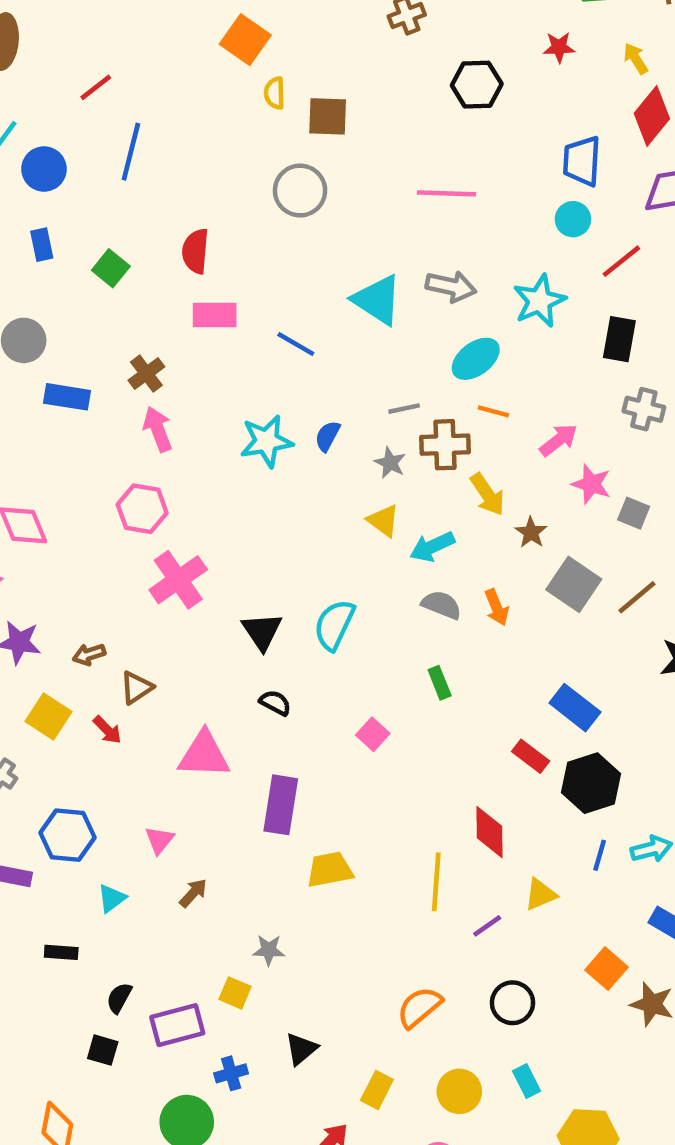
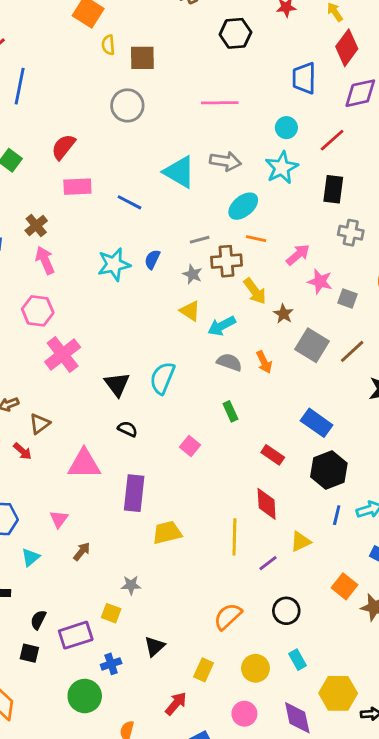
cyan circle: (573, 219) -> (286, 128), moved
red semicircle: (195, 251) -> (63, 147), turned 36
red rectangle: (531, 756) -> (273, 455), moved

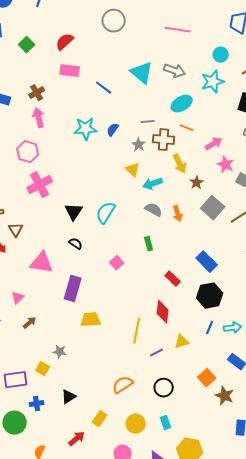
brown triangle: (40, 424) -> (16, 230), turned -35

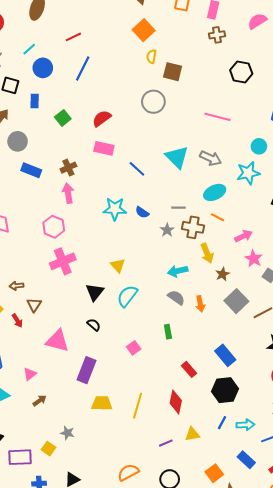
blue semicircle: (113, 130) -> (142, 212), turned -96
yellow triangle: (133, 170) -> (118, 265), moved
yellow line: (137, 331) -> (138, 406), moved

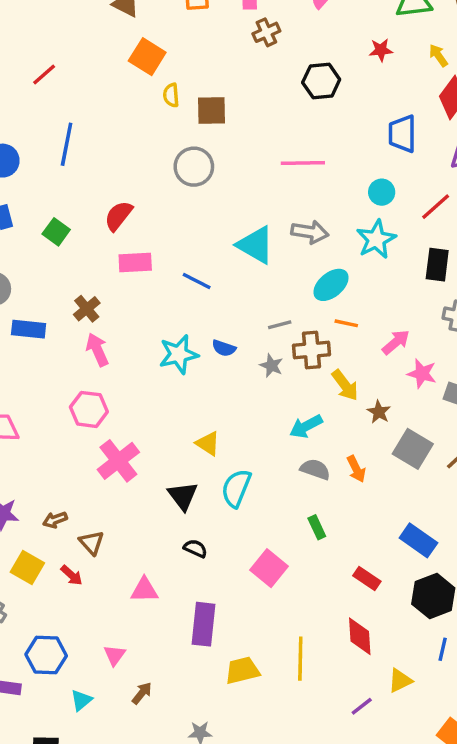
red line: (73, 37) -> (44, 75), moved
pink triangle: (57, 341) -> (144, 590), size x0.7
pink square: (134, 348) -> (269, 568), size x1.5

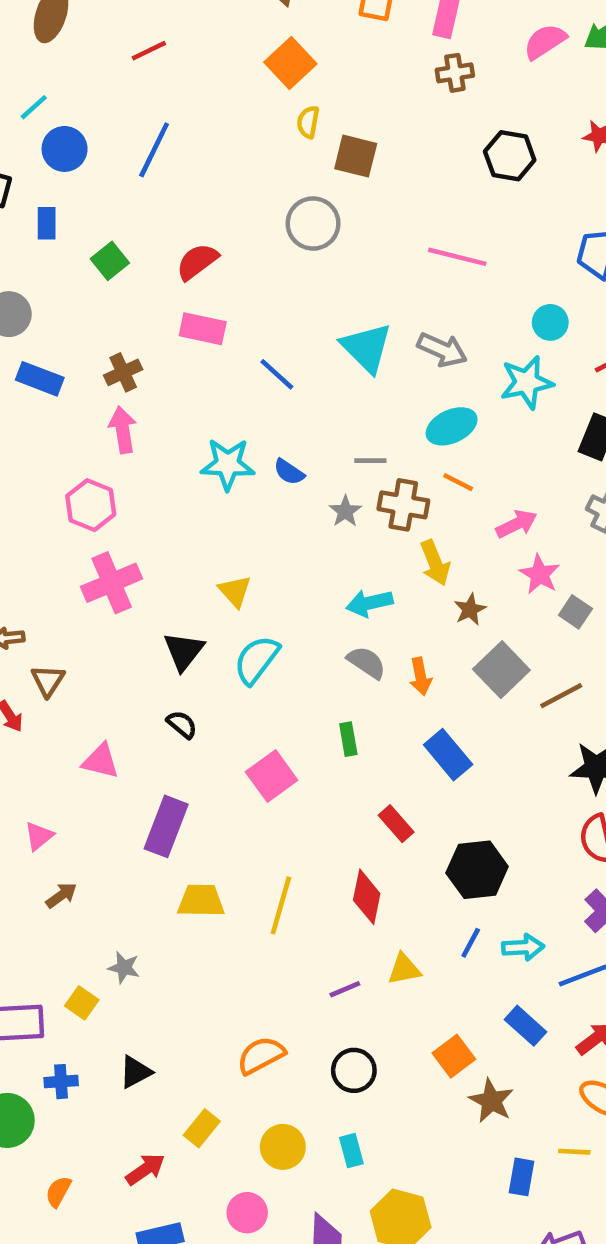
blue rectangle: (418, 540) -> (448, 755), moved

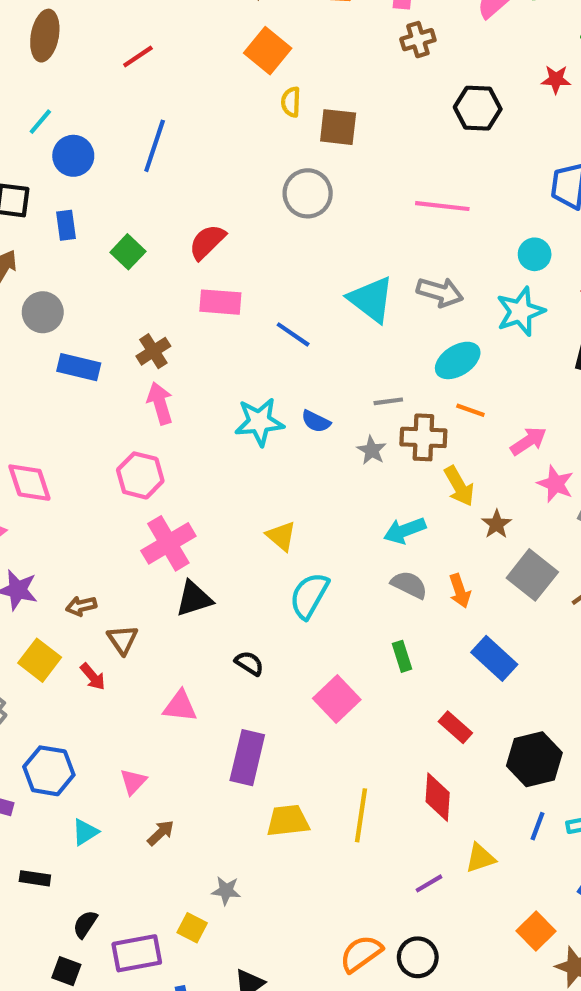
black triangle: (184, 651) -> (194, 599), moved, turned 42
black circle: (354, 1070) -> (418, 957), moved

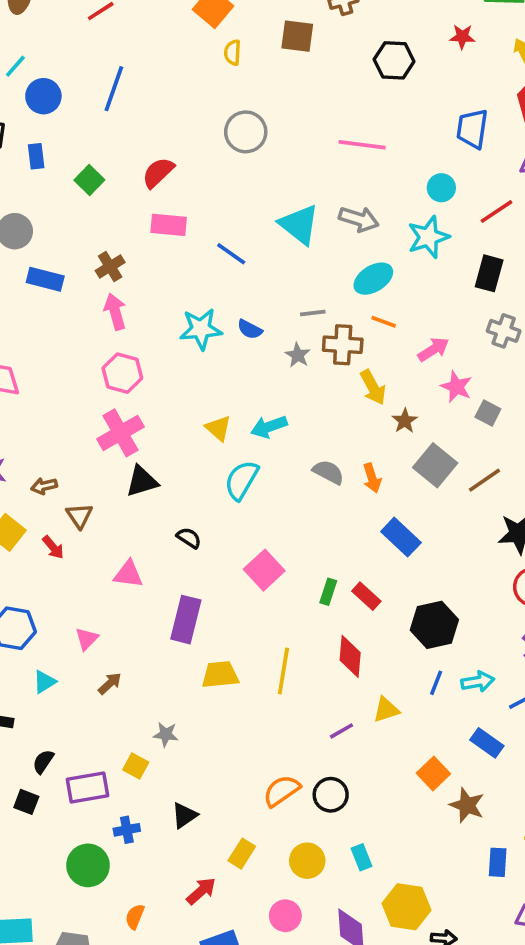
brown square: (338, 127) -> (297, 36), moved
pink hexagon: (140, 475) -> (122, 373), moved
cyan arrow: (405, 530) -> (269, 427), moved
green rectangle: (402, 656) -> (328, 592), moved, turned 35

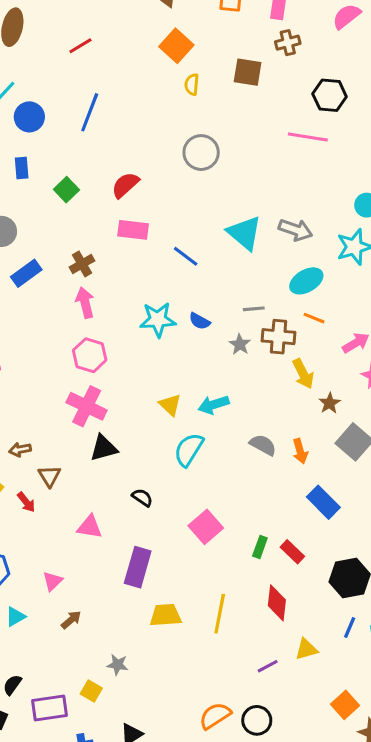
pink line: (362, 145) -> (308, 137), moved
blue rectangle: (45, 279) -> (26, 273), turned -52
pink cross: (120, 433) -> (87, 406), turned -36

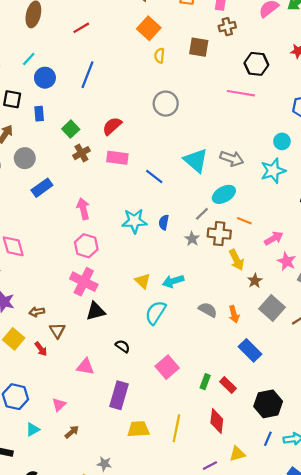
brown cross: (82, 264) -> (81, 153), moved
cyan ellipse: (306, 281) -> (224, 194), moved
gray line: (254, 309) -> (202, 214), turned -40
blue semicircle: (200, 321) -> (164, 222), turned 72

